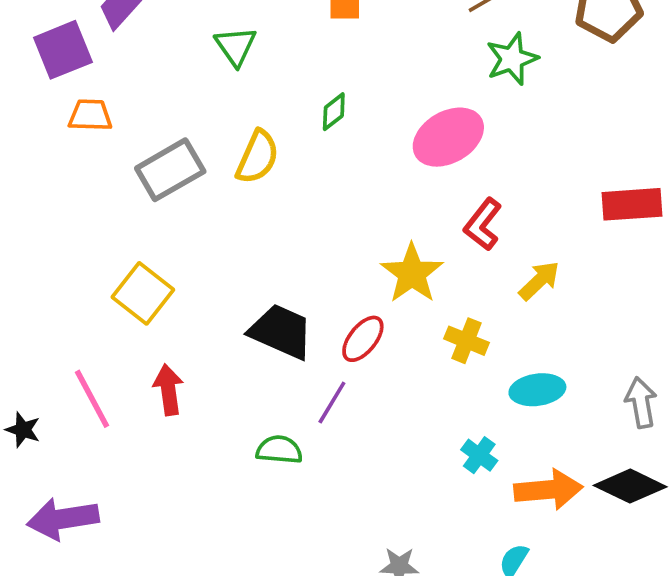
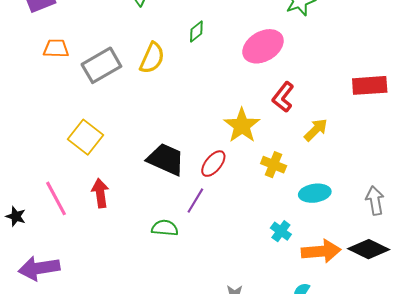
orange trapezoid: (90, 115) -> (56, 48), moved

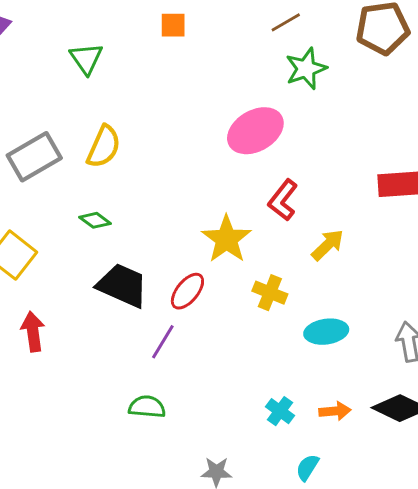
green diamond: (196, 32) -> (95, 220), moved, turned 75
green semicircle: (165, 228) -> (147, 407), moved
cyan cross: (281, 231) -> (280, 411), moved
orange arrow: (321, 251) -> (335, 411), size x0.6

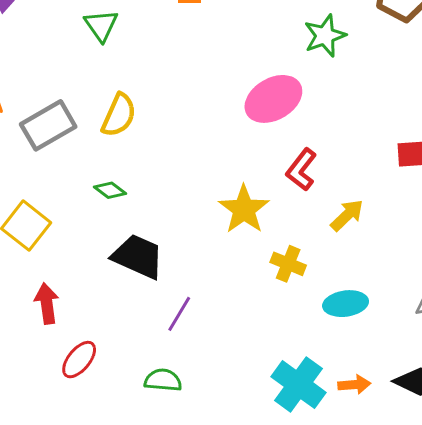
red ellipse: (187, 291) -> (79, 360), moved
cyan cross: (280, 411) -> (298, 385), size x1.8

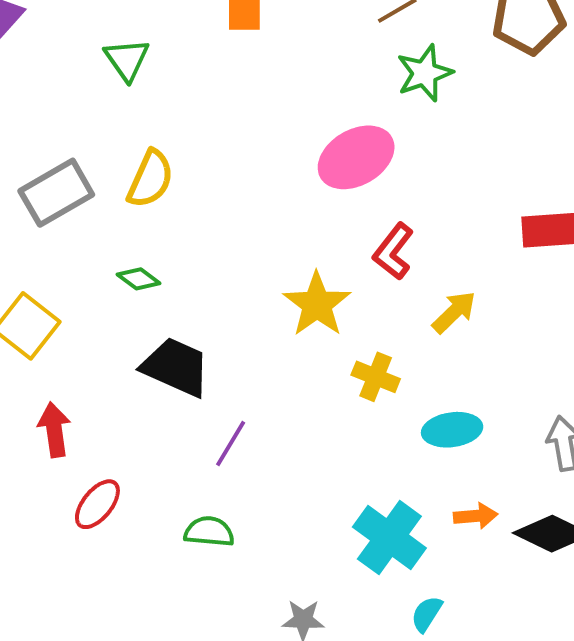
orange arrow: (354, 385) -> (476, 516), moved

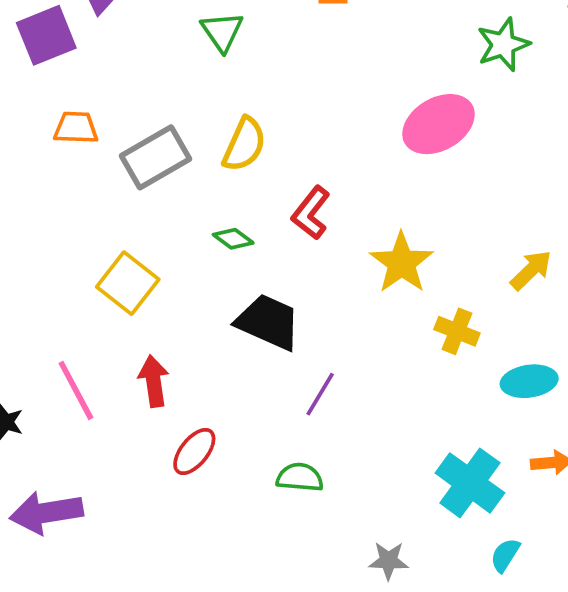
red L-shape: (393, 251) -> (311, 213), moved

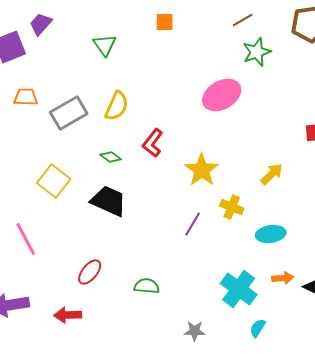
black trapezoid: (268, 322) -> (109, 201), moved
red arrow: (154, 381) -> (68, 315), moved, turned -84
purple line: (320, 394) -> (193, 224), moved

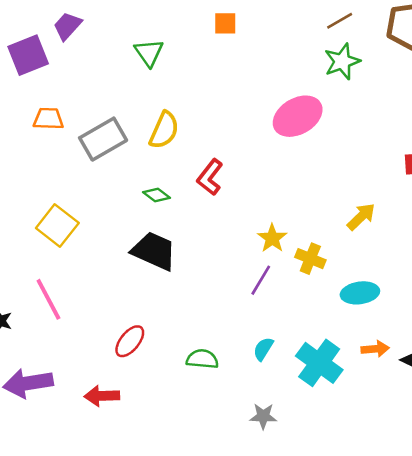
brown line: (243, 20) -> (340, 21), moved
yellow star: (202, 170) -> (272, 238), moved, size x0.7
yellow square: (54, 181) -> (57, 226), moved
cyan semicircle: (258, 328) -> (263, 349), moved

